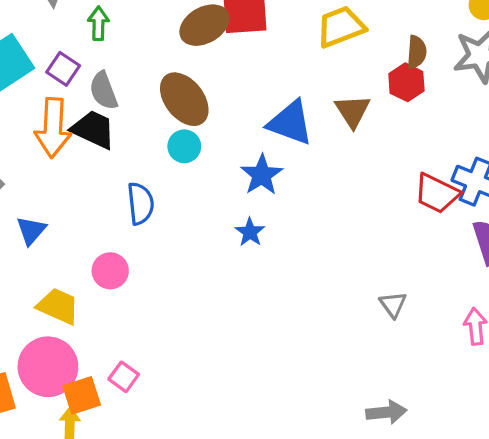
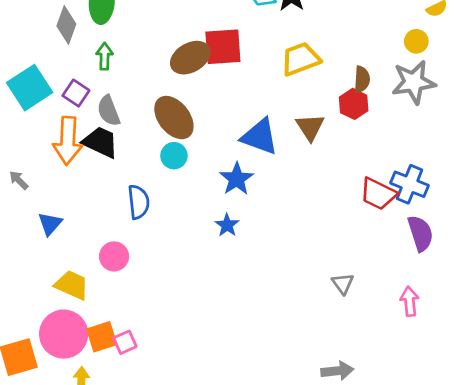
pink square: (124, 377) -> (125, 342), turned 30
orange square: (82, 395) -> (102, 337), moved

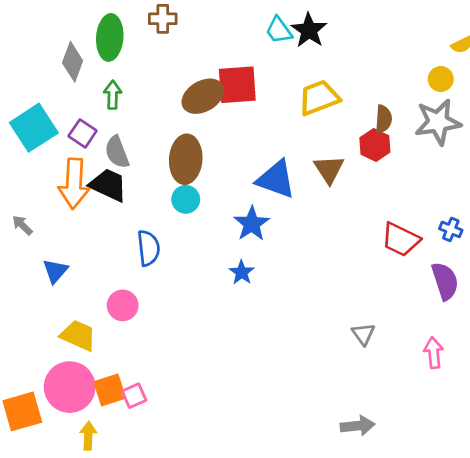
brown ellipse: (174, 118) -> (186, 159), turned 42
blue cross: (410, 184) -> (451, 229), moved, size x0.6

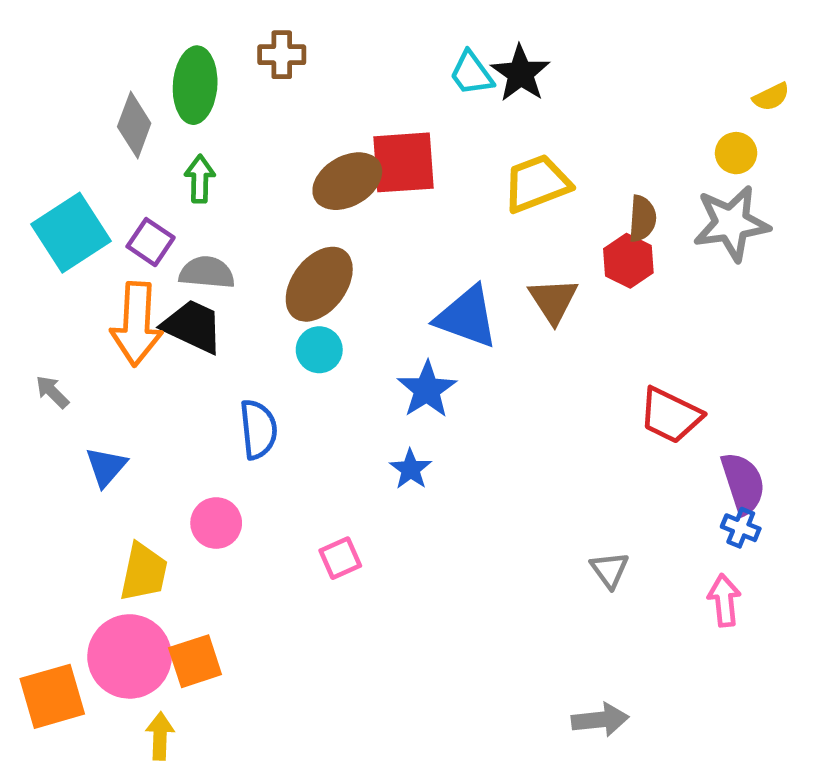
gray semicircle: (117, 152) -> (207, 272), turned 116
brown ellipse: (186, 159) -> (319, 284), turned 33
blue cross: (451, 229) -> (741, 528), moved
yellow trapezoid: (78, 335) -> (144, 572), turned 78
pink square: (134, 396) -> (340, 558), moved

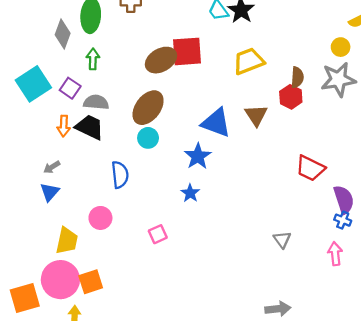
orange arrow: (137, 324) -> (64, 126), size x0.6
gray arrow: (52, 392) -> (52, 167), moved, turned -77

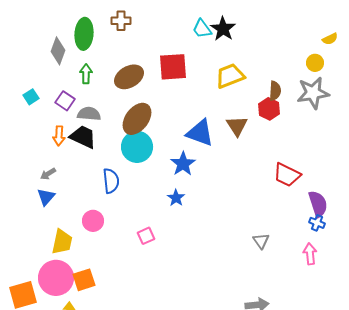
brown ellipse: (161, 60) -> (129, 77), moved
cyan square: (33, 84) -> (31, 97), size x0.5
cyan circle: (148, 138) -> (137, 147), size x1.6

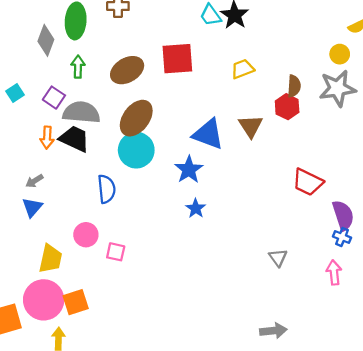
yellow trapezoid: (230, 76) -> (243, 69), size x0.7
gray semicircle: (89, 114) -> (81, 112), size x1.4
blue star: (176, 198) -> (196, 208), moved
pink square: (146, 236) -> (116, 252), moved, turned 36

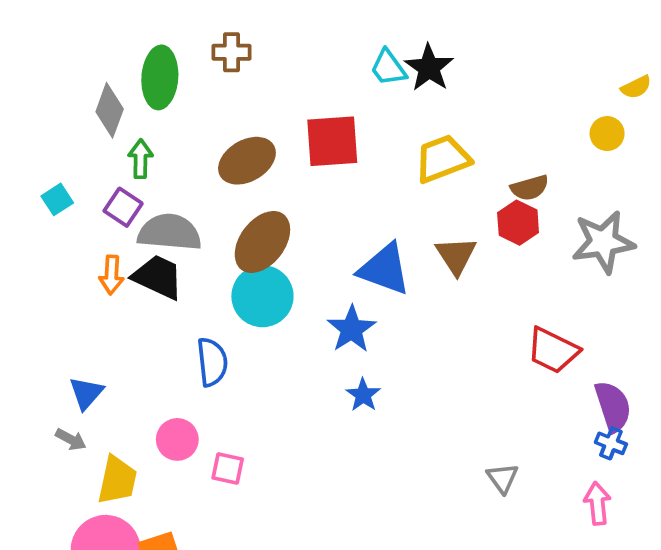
green arrow: (78, 67) -> (141, 159), moved
yellow trapezoid: (243, 69) -> (443, 159), size x1.4
brown semicircle: (294, 86) -> (530, 188), turned 70
gray star: (337, 88) -> (603, 242), moved
gray arrow: (34, 181) -> (71, 439), moved, turned -120

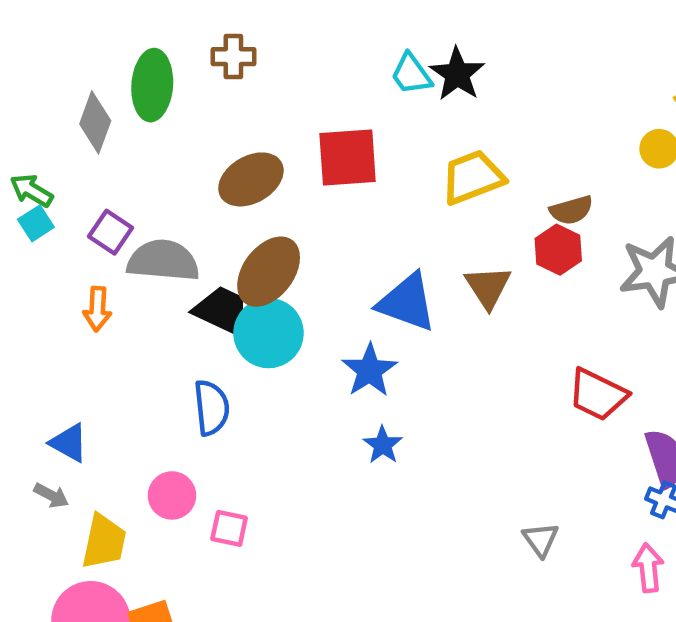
green arrow: (141, 159) -> (32, 190), moved, turned -60
black trapezoid: (158, 277) -> (222, 311), moved
blue triangle: (86, 393) -> (69, 443), turned -42

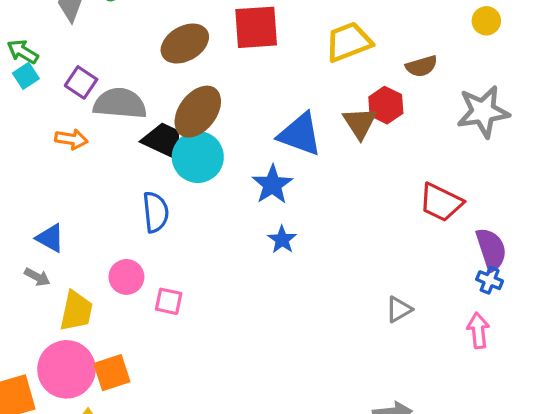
red hexagon: (558, 250) -> (386, 105), moved
orange arrow: (97, 309) -> (71, 139), turned -84
gray triangle: (541, 539) -> (399, 309), turned 36

